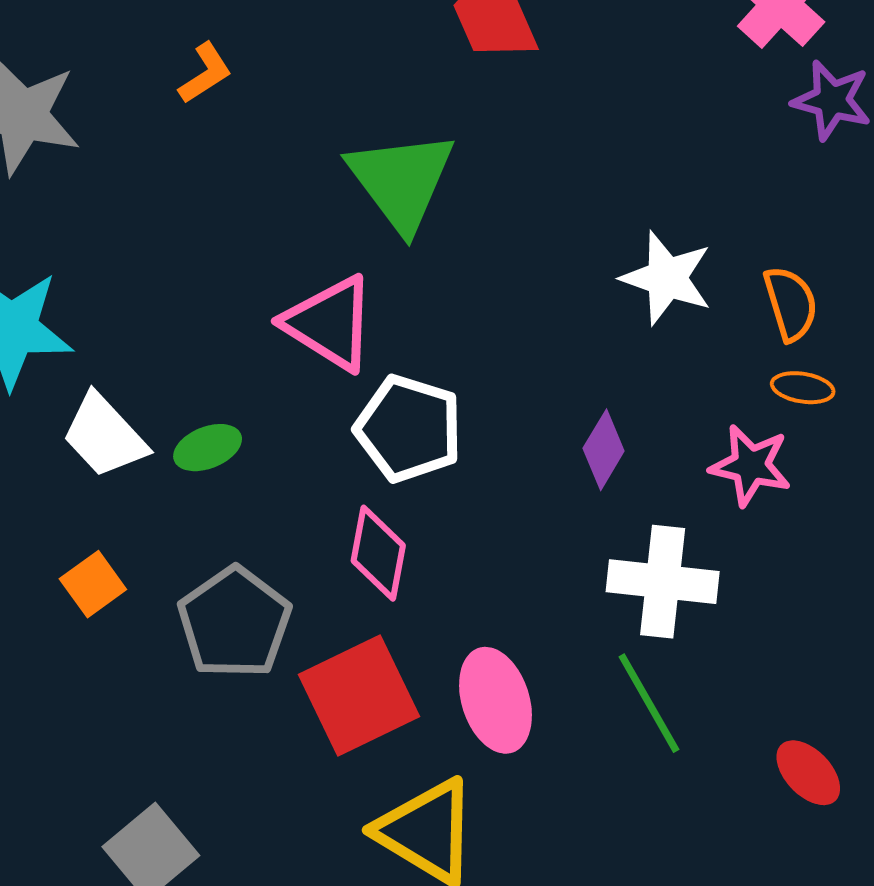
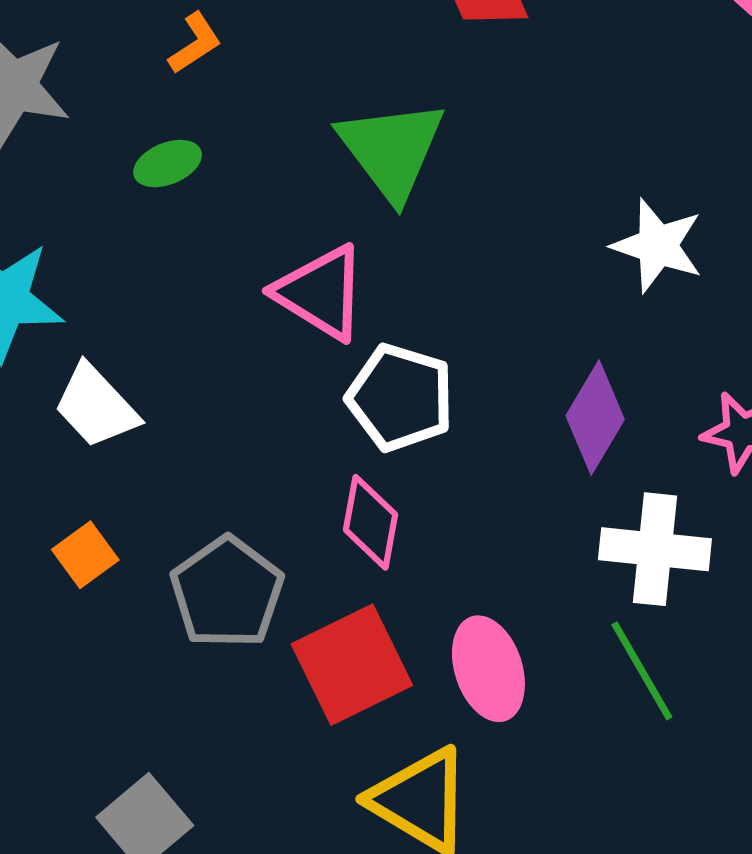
green ellipse: (208, 448) -> (168, 164), moved
purple diamond: (604, 450) -> (595, 418), size x1.4

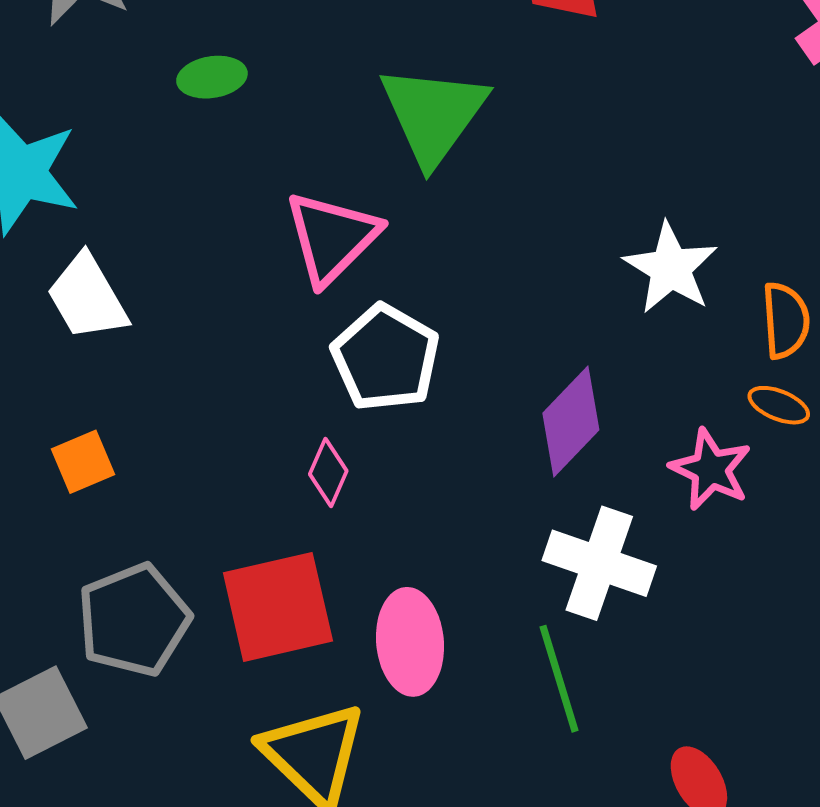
pink triangle: (321, 293) -> (332, 238), turned 30
pink diamond: (370, 522) -> (328, 472), size x0.7
orange square: (85, 555) -> (83, 462), moved
gray pentagon: (227, 592) -> (134, 620), moved

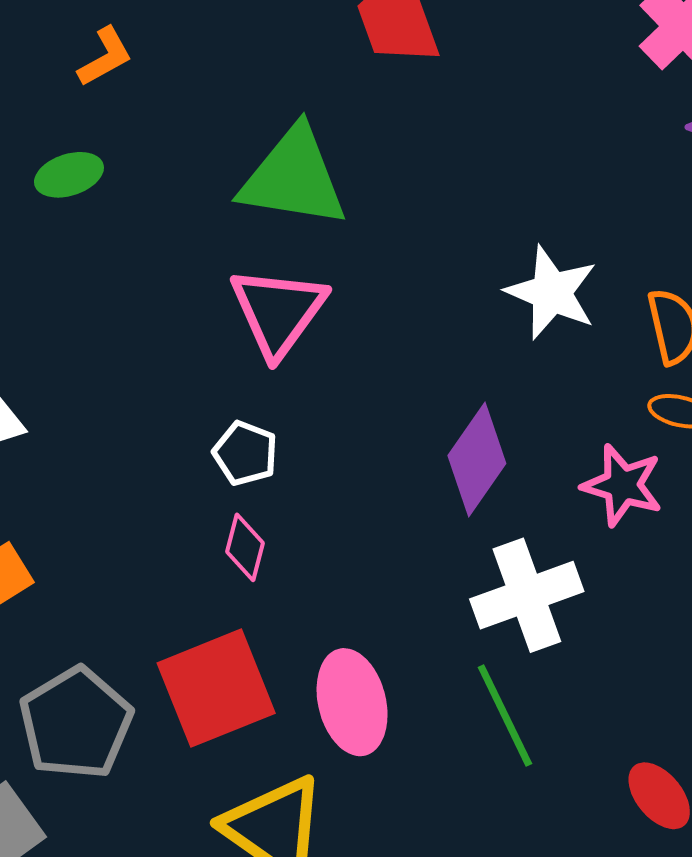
green triangle: (433, 114) -> (293, 177), turned -48
pink triangle: (332, 238) -> (278, 311), moved
white pentagon: (386, 358) -> (245, 453), moved, size x0.6
white cross: (599, 563) -> (527, 595), turned -30

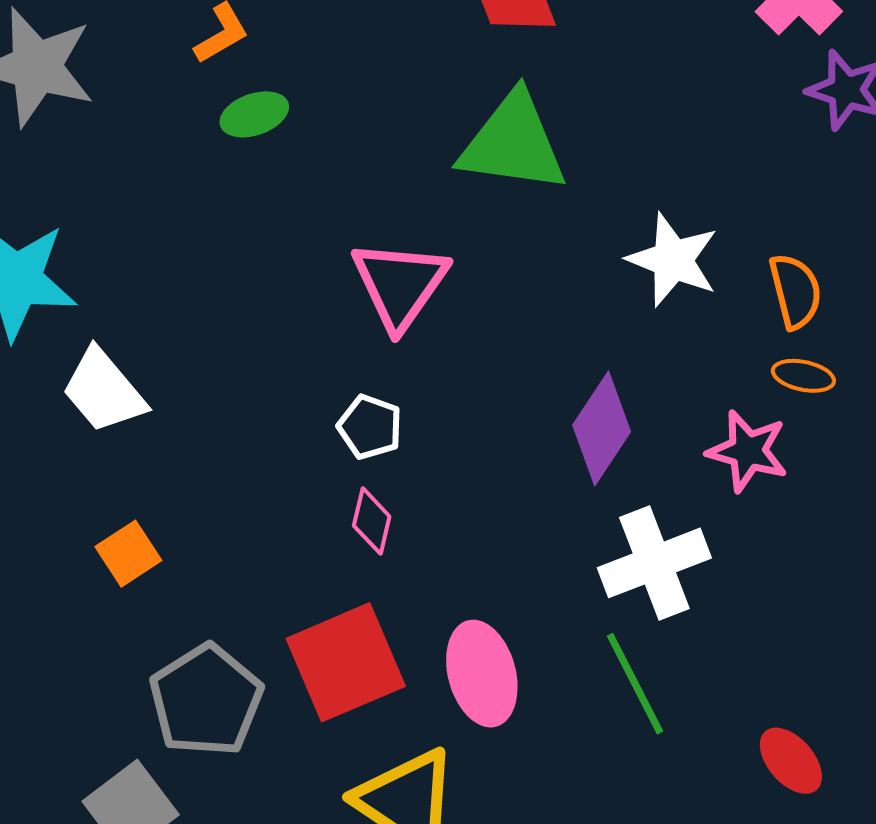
green ellipse: (69, 175) -> (254, 114), moved
green triangle: (293, 177) -> (513, 143), moved

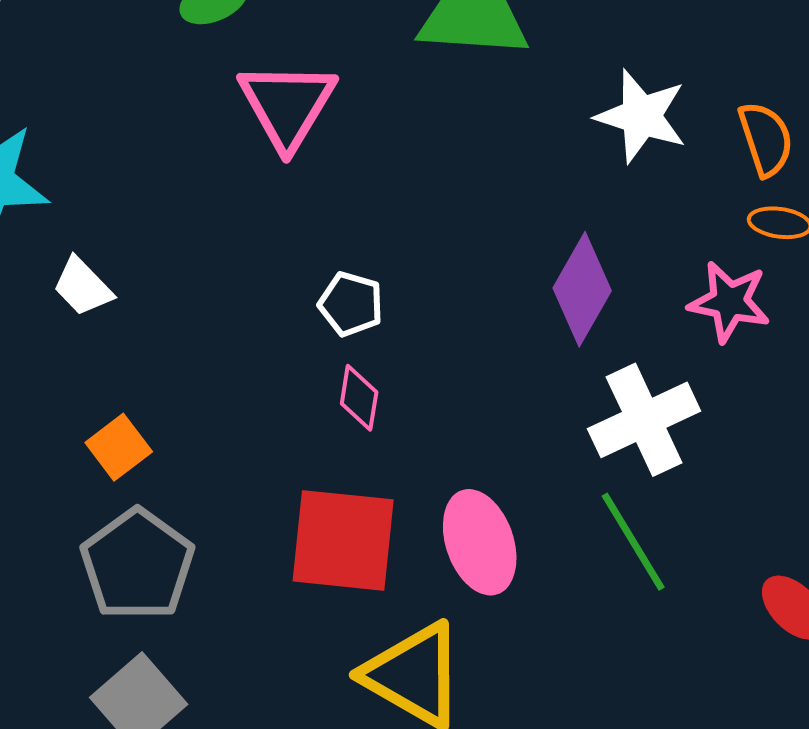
pink triangle: (400, 284) -> (287, 105), moved
white trapezoid: (104, 391) -> (83, 287), size x0.7
red square: (346, 662) -> (343, 540), turned 33
gray pentagon: (206, 700) -> (137, 565), moved

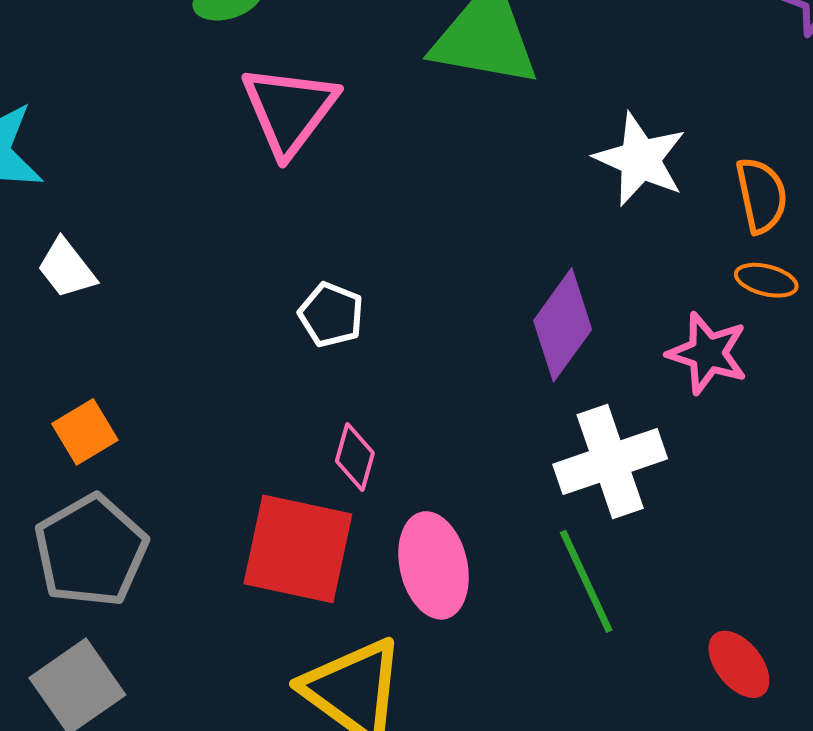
pink diamond: (359, 398) -> (355, 457), moved

